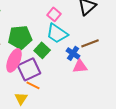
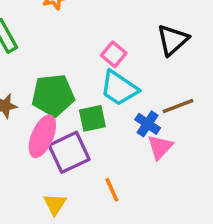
green square: (42, 50) -> (92, 118), turned 35
pink triangle: (80, 66) -> (160, 147), turned -42
orange line: (33, 85) -> (112, 190), moved, turned 40

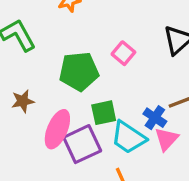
cyan trapezoid: (119, 88) -> (128, 137), moved
green pentagon: (53, 95) -> (79, 71), moved

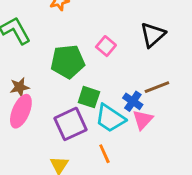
green square: (104, 113) -> (89, 97), turned 30
pink ellipse: (57, 129) -> (21, 111), moved

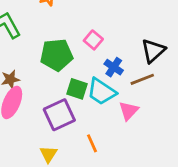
black triangle: (153, 35) -> (153, 51), moved
blue cross: (133, 101) -> (114, 67), moved
cyan trapezoid: (110, 118) -> (101, 92), moved

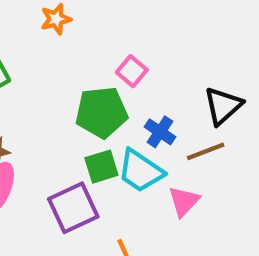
pink square: (93, 40) -> (132, 71), moved
green pentagon: (57, 55) -> (101, 112), moved
green square: (77, 89) -> (101, 167), turned -35

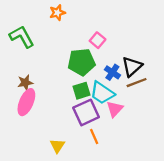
black triangle: (223, 106) -> (132, 67), moved
pink triangle: (184, 201) -> (115, 109), moved
purple square: (73, 208) -> (86, 112), moved

